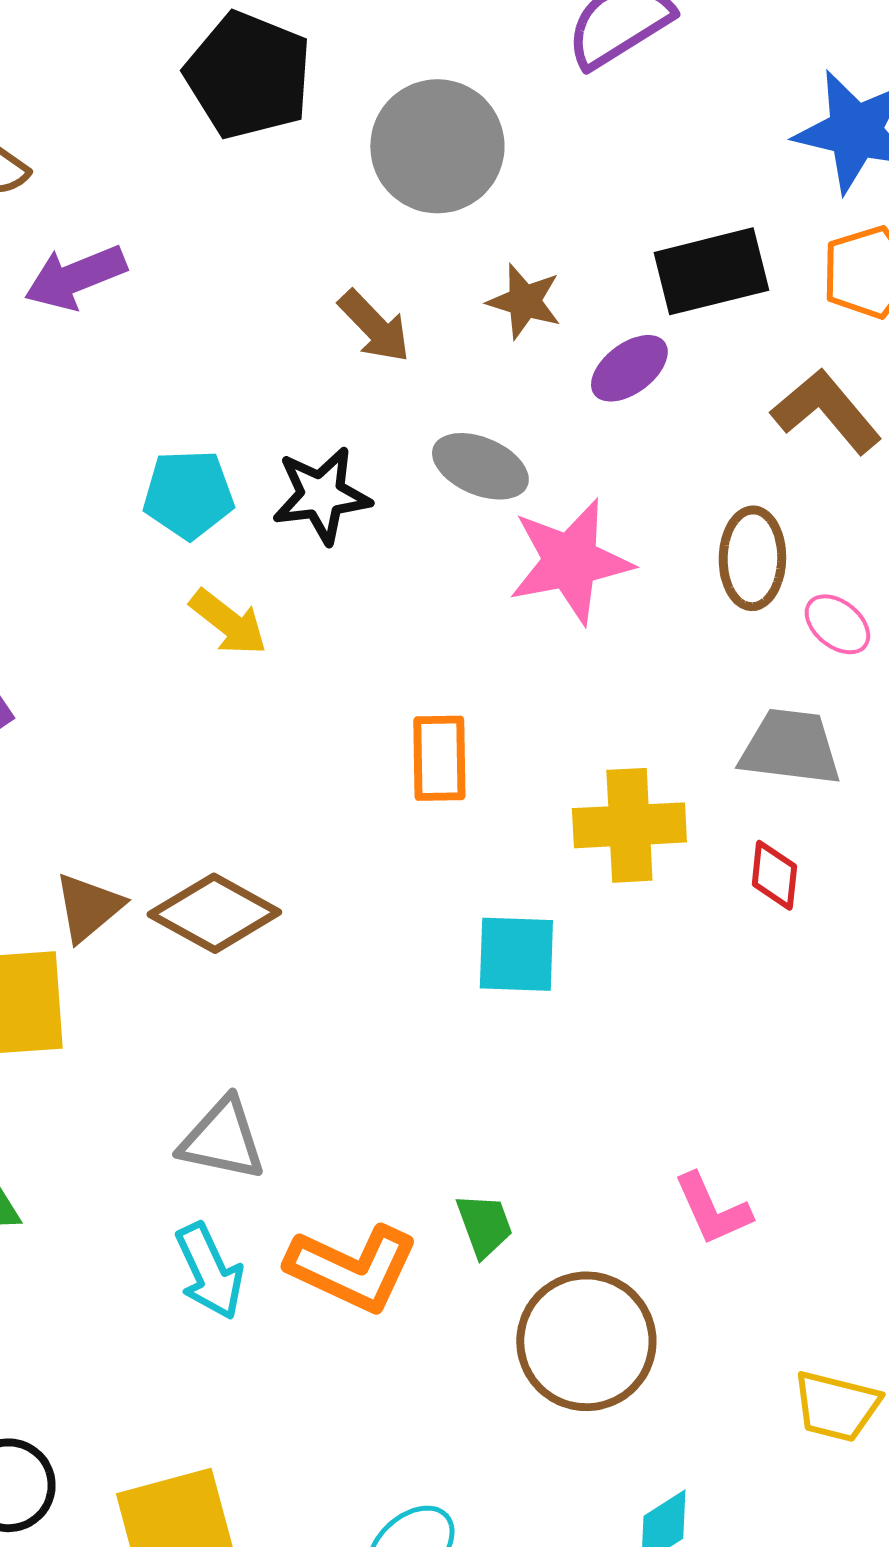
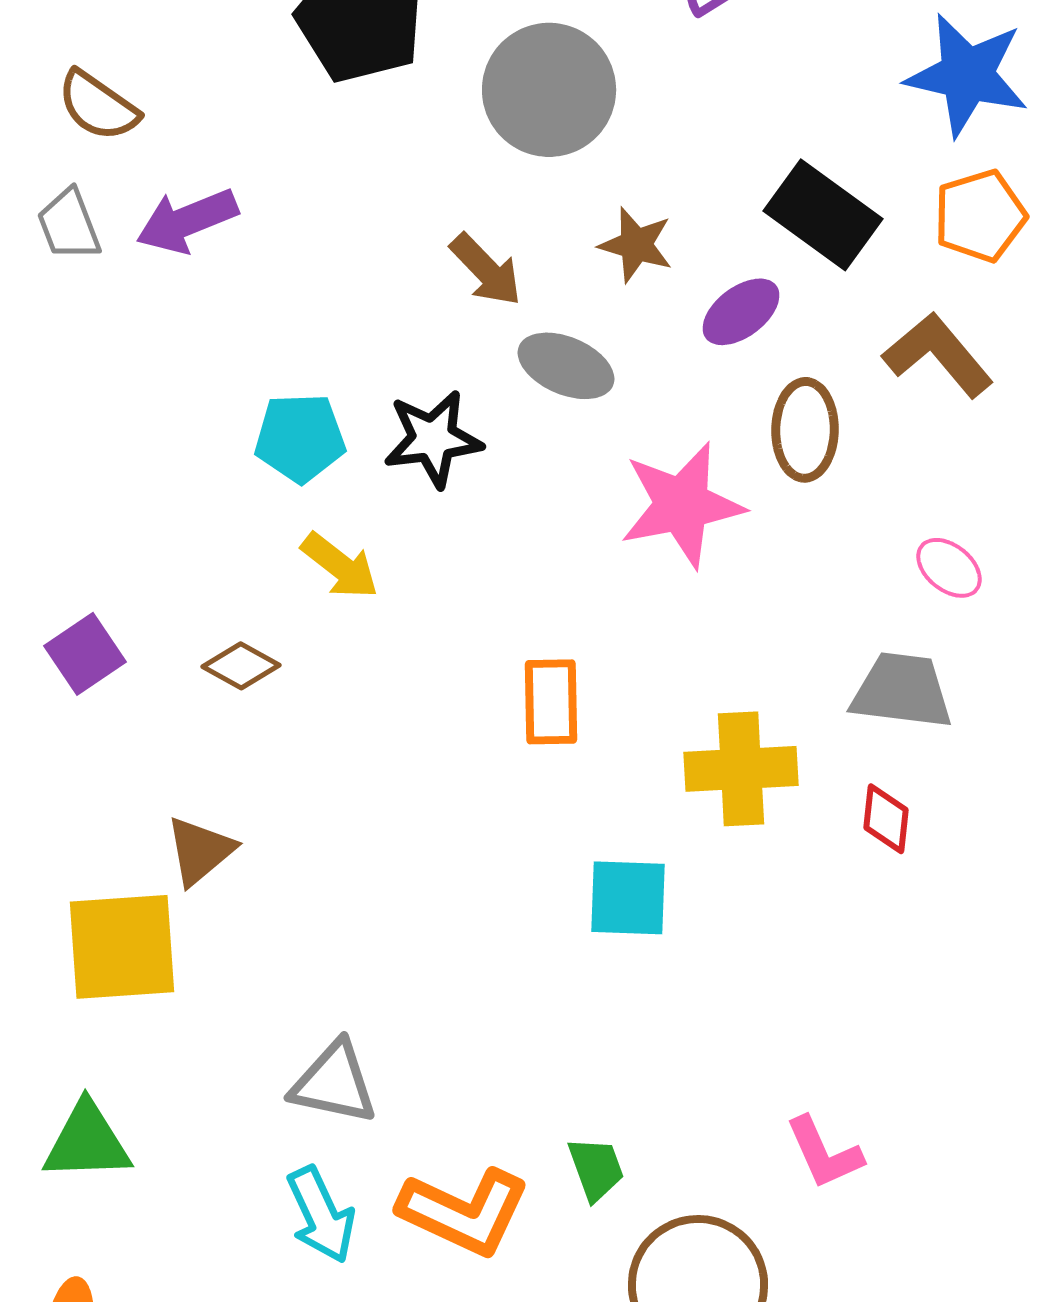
black rectangle: (711, 271) -> (823, 215), turned 50
gray ellipse: (480, 466) -> (566, 366), moved
brown ellipse: (752, 558) -> (805, 430), moved
brown diamond: (214, 913) -> (241, 666), moved, size x0.6

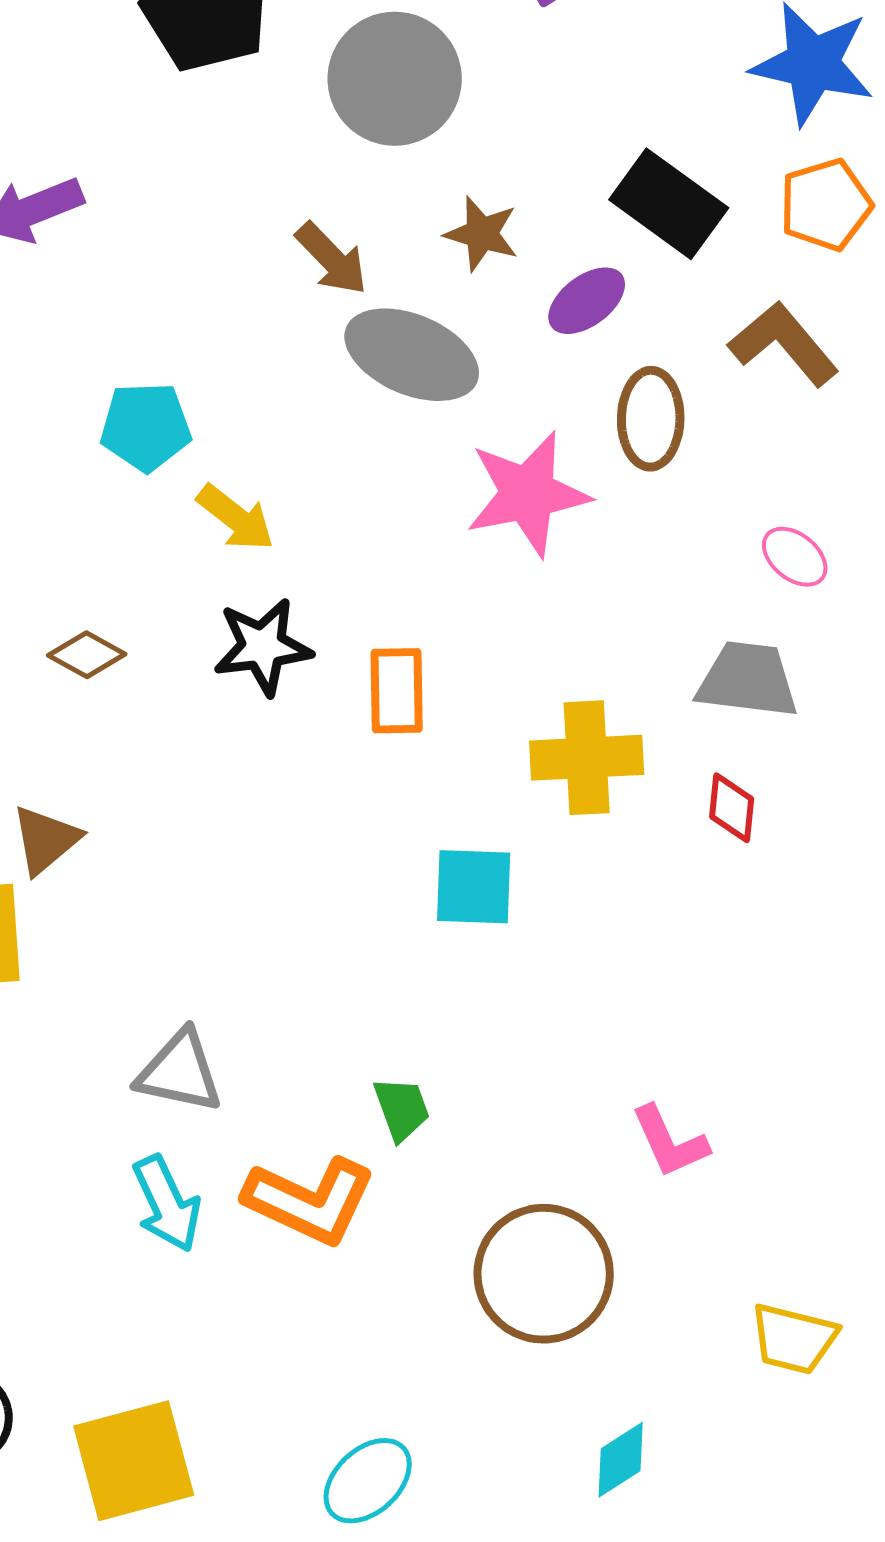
gray ellipse: (566, 366) -> (412, 355), size x1.4
black star: (433, 439) -> (263, 647), moved
yellow arrow: (340, 566) -> (236, 518), moved
green trapezoid: (596, 1169) -> (402, 1109), moved

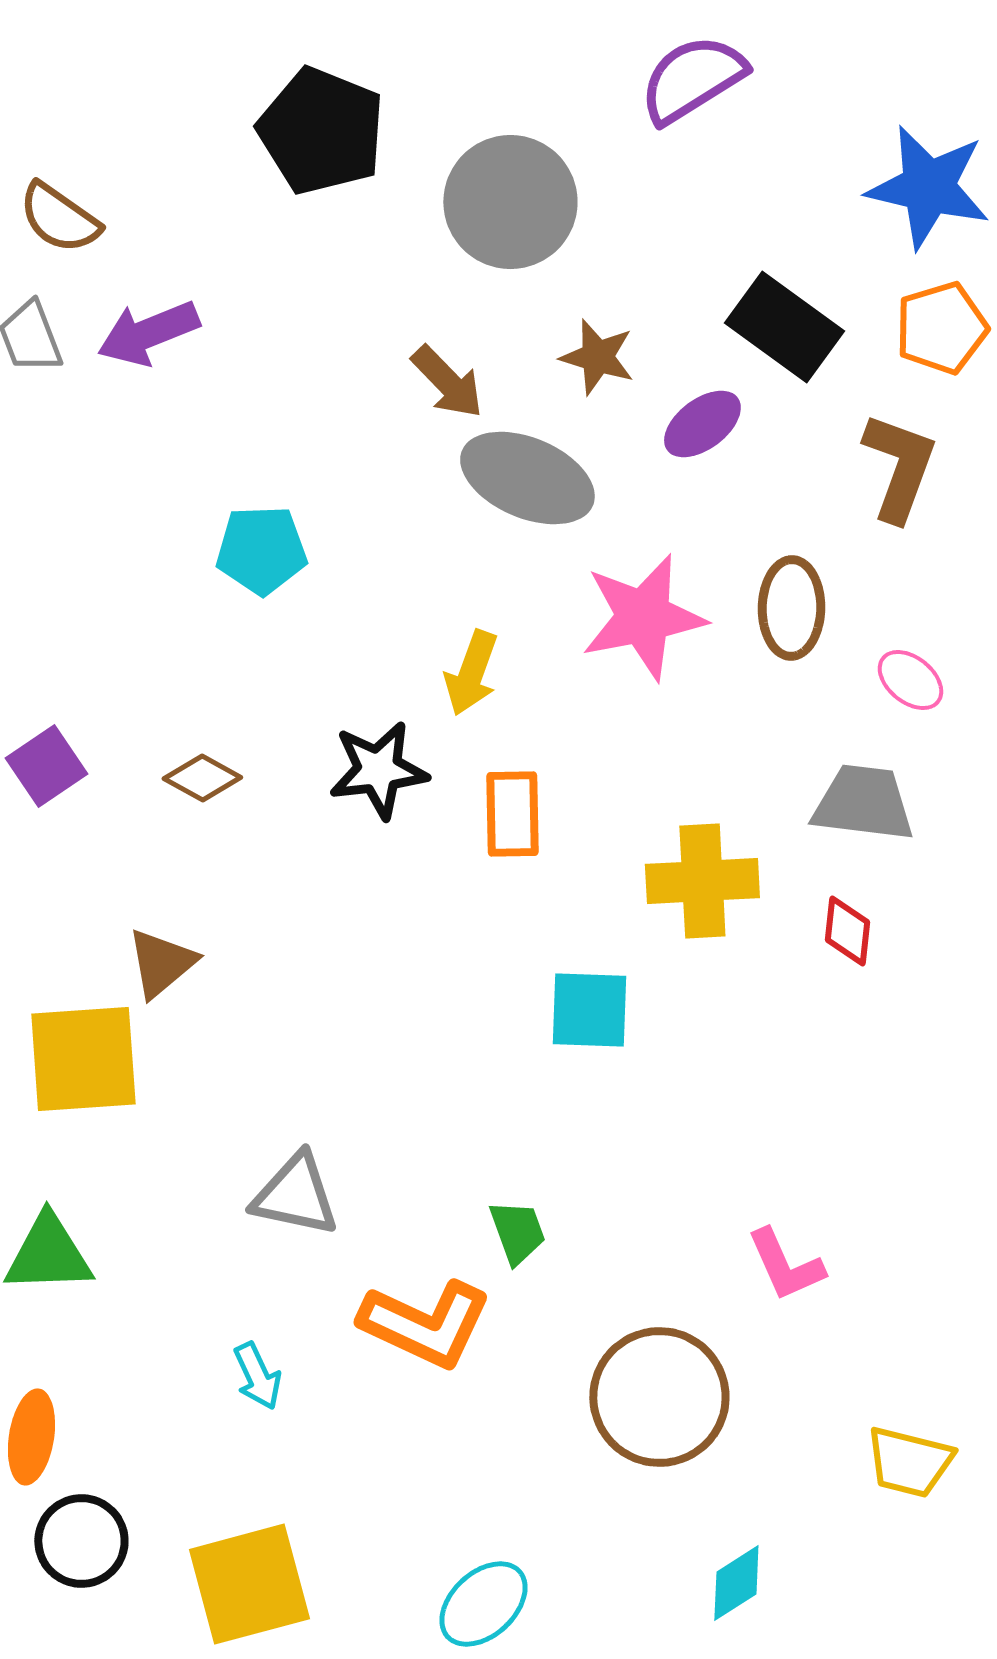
brown L-shape: (784, 344) -> (899, 467), turned 60
brown ellipse: (651, 419) -> (791, 608), moved
yellow arrow: (236, 518) -> (471, 673), moved, turned 72
cyan arrow: (167, 1204) -> (257, 1376), moved, size x0.7

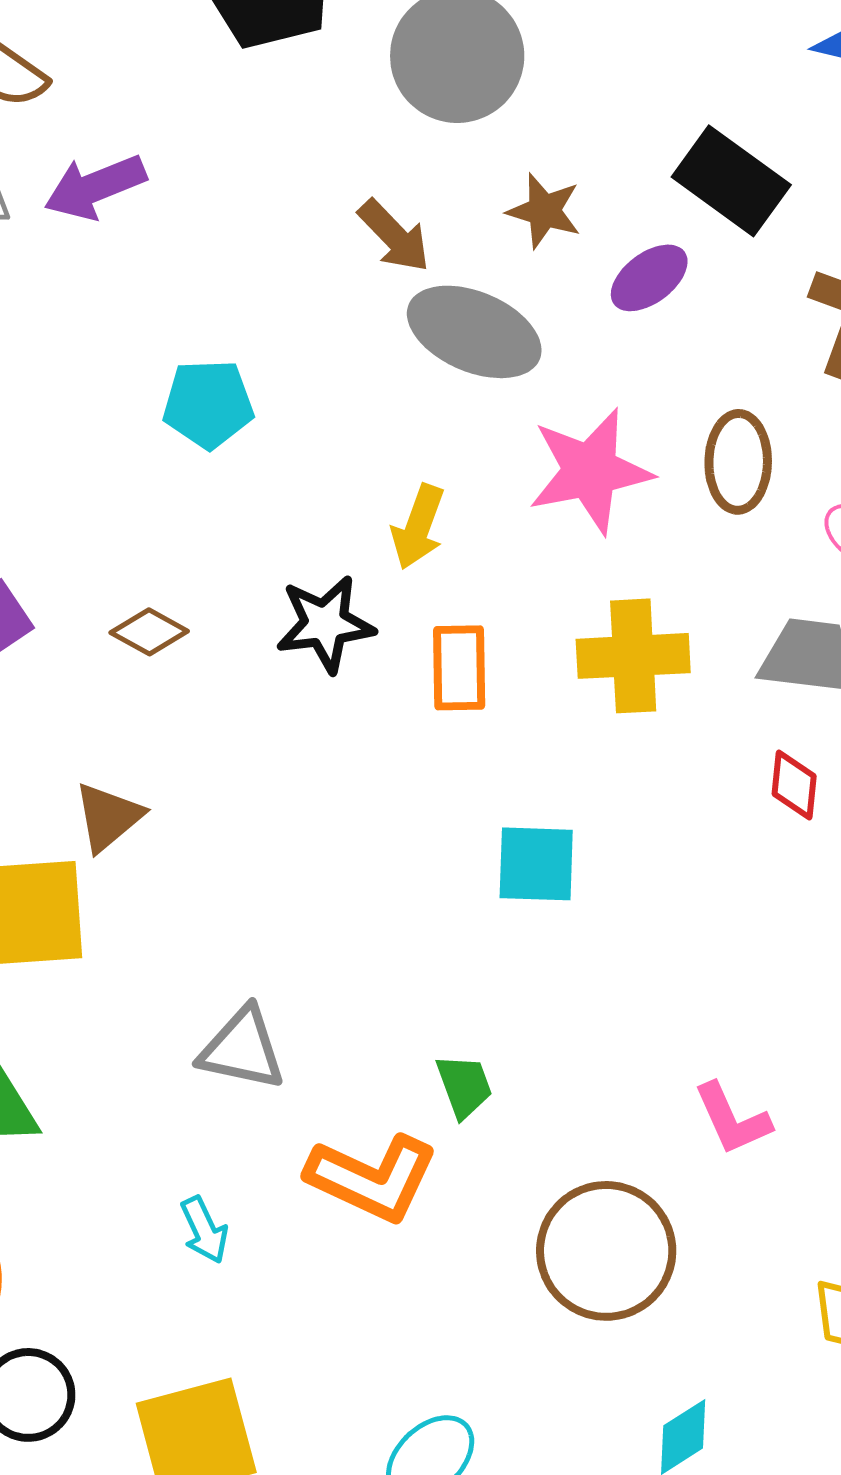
yellow cross: (702, 881) -> (633, 656), moved

